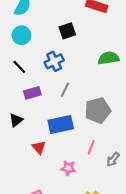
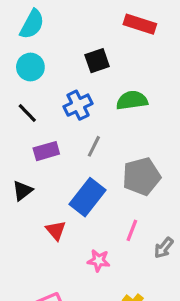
green semicircle: (109, 58) -> (132, 100), moved
blue rectangle: (61, 125) -> (88, 197), turned -40

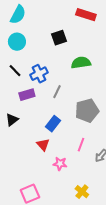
blue cross: (78, 105) -> (39, 74), moved
blue rectangle: (88, 197) -> (53, 124), size x0.7
red triangle: (56, 230) -> (43, 145), moved

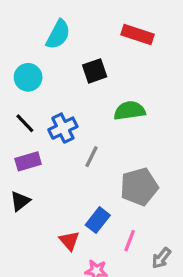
cyan semicircle: (18, 15) -> (58, 34), moved
purple rectangle: (27, 95) -> (28, 161), moved
blue rectangle: (53, 124) -> (98, 220), moved

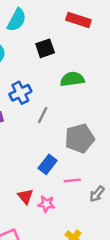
red triangle: (69, 241) -> (25, 196), moved
pink line: (130, 241) -> (72, 180), turned 63

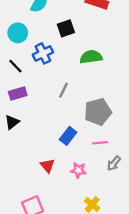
blue cross: (20, 93) -> (43, 53), moved
pink line: (72, 180) -> (100, 143), moved
pink star: (46, 204) -> (78, 170), moved

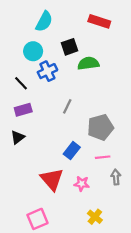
cyan circle: (18, 33) -> (33, 51), moved
green semicircle: (91, 57) -> (88, 63), moved
gray arrow: (114, 163) -> (116, 177), turned 136
red triangle: (47, 166) -> (52, 179), size x1.6

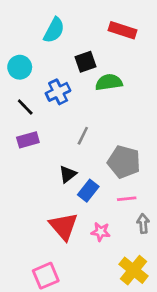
cyan circle: (33, 51) -> (20, 67), moved
gray pentagon: (100, 127) -> (124, 162), turned 30
black triangle: (18, 137) -> (68, 174), moved
yellow cross: (95, 217) -> (134, 270), moved, size x1.5

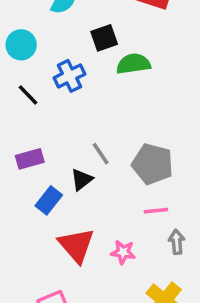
gray line: (83, 136) -> (101, 154), moved, turned -60
purple rectangle: (28, 140) -> (30, 159), moved
blue rectangle: (88, 191) -> (49, 200), moved

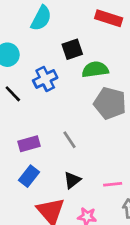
purple rectangle: (30, 159) -> (29, 144), moved
gray pentagon: (152, 164) -> (110, 103), moved
black triangle: (82, 180) -> (72, 180), moved

